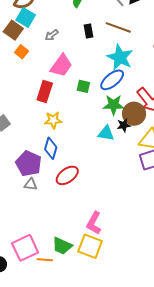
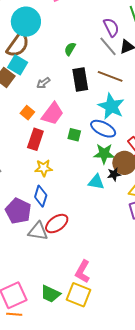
black rectangle: (88, 31) -> (80, 80), size x1.6
orange square: (21, 52) -> (27, 113), moved
blue ellipse: (112, 80) -> (103, 129), turned 65
gray triangle: (31, 184) -> (38, 231), moved, size x1.5
orange line: (45, 260) -> (14, 314), moved

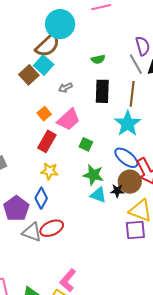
green semicircle: (70, 49) -> (98, 59), turned -144
brown line: (110, 76) -> (132, 94), turned 65
blue ellipse: (103, 129) -> (126, 158), moved
green star: (104, 154) -> (93, 175), moved

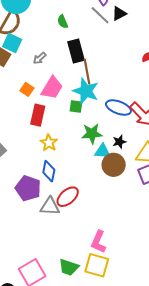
green semicircle: (98, 59) -> (63, 22), turned 96
brown line: (132, 94) -> (87, 72), moved
cyan star: (128, 124) -> (86, 91), moved
yellow star: (49, 171) -> (49, 143), turned -30
brown circle: (130, 182) -> (114, 165), moved

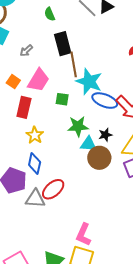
cyan star: (86, 91) -> (89, 81), moved

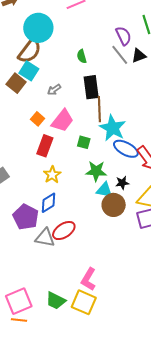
blue diamond: (35, 163) -> (49, 203), turned 40

